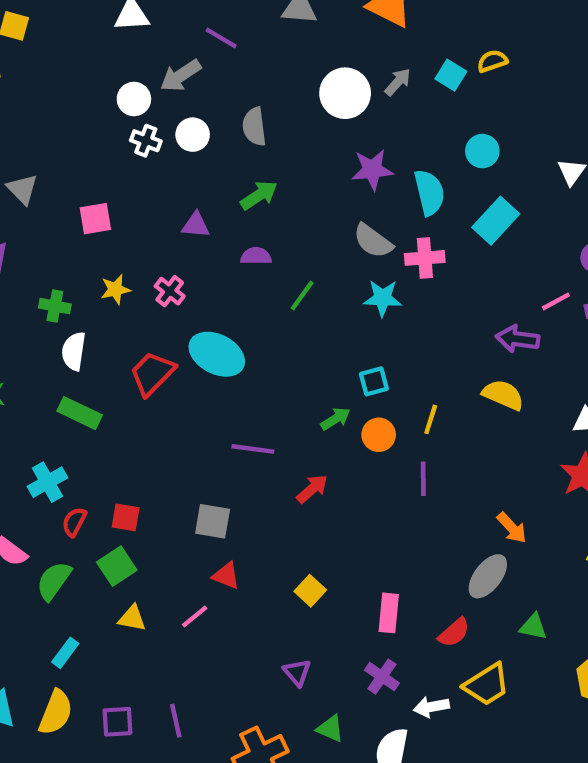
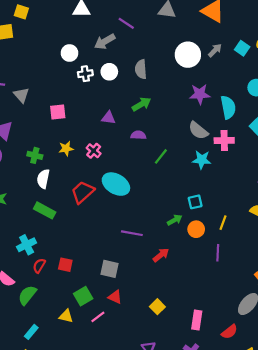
white circle: (134, 99) -> (69, 53), moved
white cross: (146, 141) -> (85, 74), turned -32
green square: (117, 566) -> (83, 296), moved

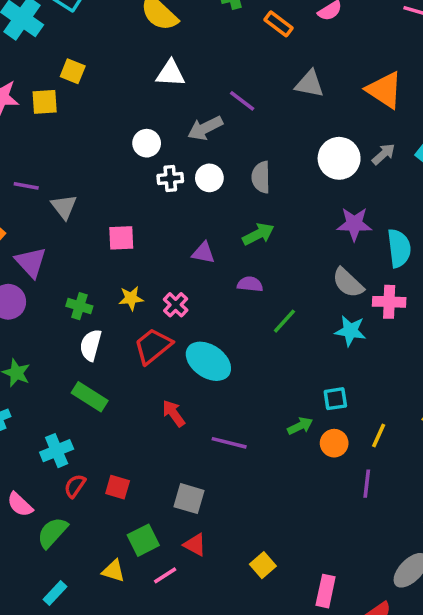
red trapezoid: (83, 192) -> (153, 346), moved
red arrow: (161, 255) -> (174, 413), moved, turned -91

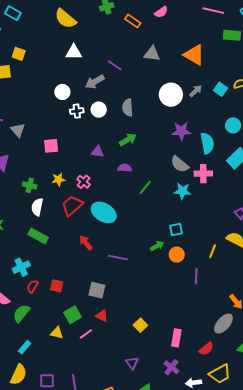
yellow line: (379, 435) -> (213, 251), moved

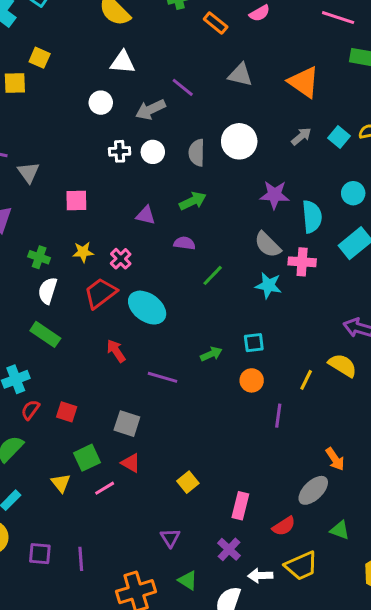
white circle: (62, 92) -> (101, 103), moved
white circle: (171, 95) -> (239, 141), moved
green arrow: (157, 246) -> (211, 354), moved
yellow triangle: (57, 333) -> (61, 483), turned 32

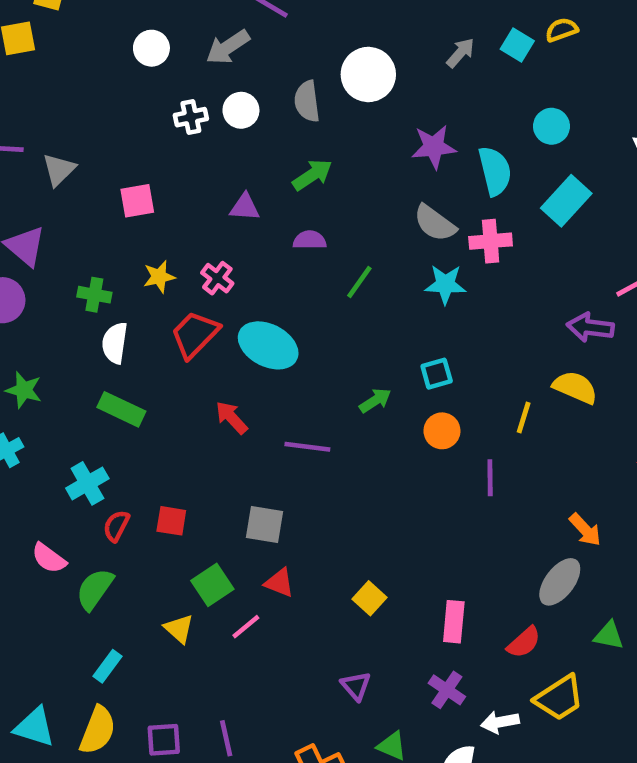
gray triangle: (28, 172) -> (59, 170), turned 30

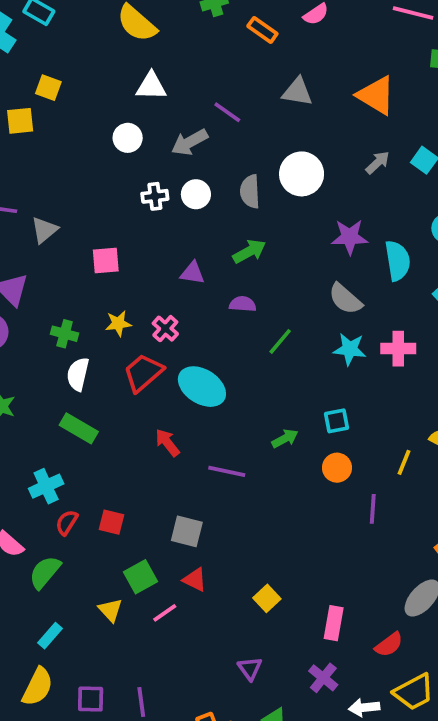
pink cross: (491, 241) -> (398, 349), moved

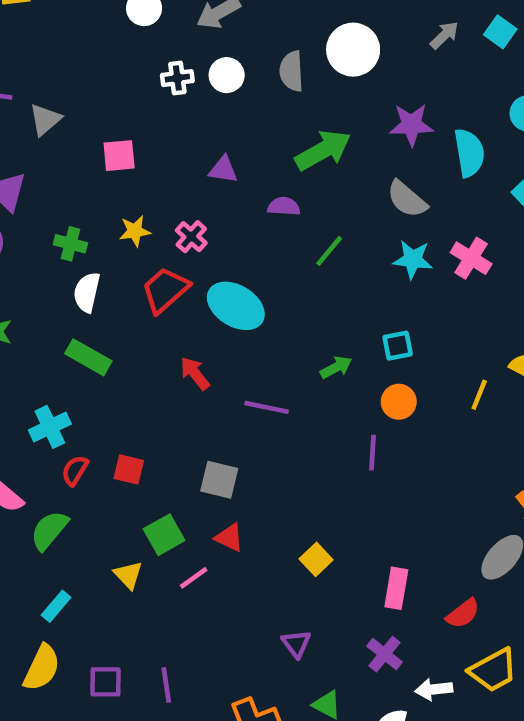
green arrow: (249, 251) -> (323, 150), moved, size x1.4
pink cross: (398, 349) -> (471, 258), turned 32
purple line: (373, 509) -> (373, 453), moved

